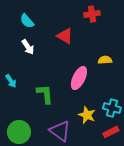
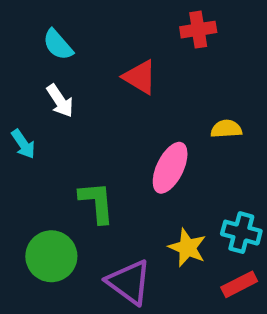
cyan arrow: (11, 81) -> (23, 144), moved
green circle: (19, 132) -> (51, 256), moved

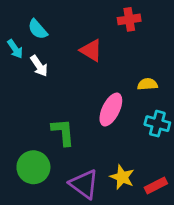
cyan arrow: (23, 144) -> (15, 49), moved
cyan cross: (241, 233) -> (157, 124), moved
yellow star: (187, 248) -> (122, 177), moved

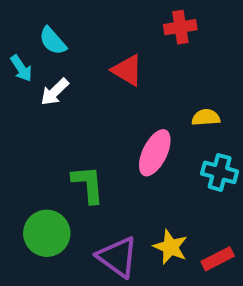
white arrow: (39, 66) -> (55, 92), turned 80

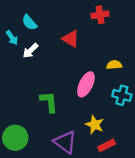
green circle: (47, 233) -> (15, 138), moved
yellow star: (170, 247) -> (95, 125), moved
red rectangle: (218, 259) -> (107, 145), moved

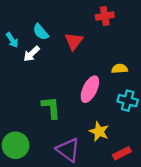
cyan semicircle: (29, 22) -> (41, 32), moved
red triangle: (71, 39) -> (74, 41), turned 36
red rectangle: (107, 145) -> (122, 153), moved

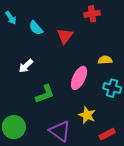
cyan arrow: (12, 40) -> (11, 18), moved
white arrow: (32, 54) -> (26, 66), moved
green L-shape: (51, 107) -> (45, 94), turned 75

